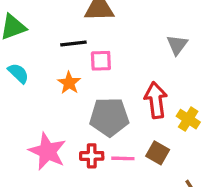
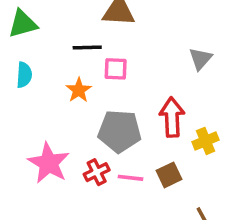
cyan semicircle: (18, 73) -> (24, 75), turned 45
yellow cross: (188, 119) -> (206, 141), turned 30
brown square: (158, 153) -> (169, 175), turned 30
red cross: (92, 156) -> (97, 172), turned -30

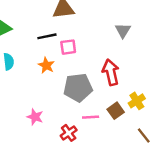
yellow cross: (206, 141) -> (137, 101), moved
pink star: (49, 163) -> (35, 117), size x0.6
red cross: (97, 172) -> (69, 133), moved

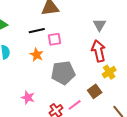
red arrow: (111, 72) -> (99, 51), moved
yellow cross: (137, 101) -> (109, 72), moved
pink line: (91, 117) -> (75, 105), moved, turned -32

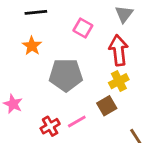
pink square: (54, 39) -> (83, 28), moved, turned 32
yellow cross: (109, 72) -> (119, 81), moved

